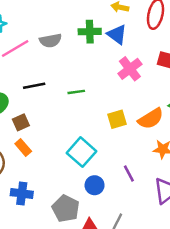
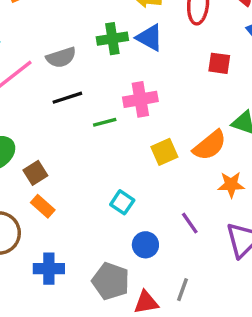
pink cross: (130, 69) -> (140, 99), moved, turned 35
black line: (34, 86) -> (67, 98), moved
cyan square: (81, 152) -> (122, 202), size x0.6

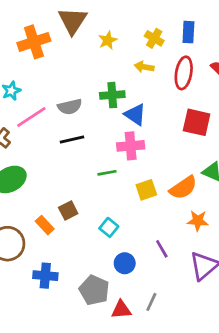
blue triangle: (150, 38) -> (135, 115), moved
red square: (219, 63) -> (197, 122), size x1.5
green line: (105, 122) -> (107, 173), moved
brown square: (35, 173) -> (68, 210), moved

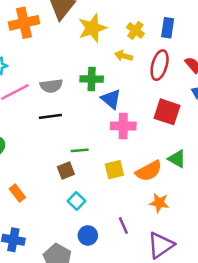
yellow star: (108, 40) -> (92, 28), size x1.6
pink cross: (131, 146) -> (123, 126), moved
brown square: (68, 210) -> (66, 170), moved

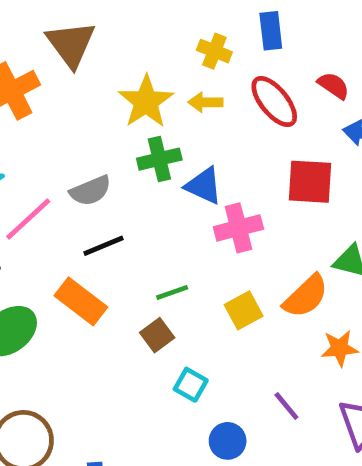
yellow star: (92, 28) -> (146, 102), moved
red ellipse: (160, 65) -> (274, 102), turned -40
orange rectangle: (17, 193) -> (81, 301), moved, size x1.5

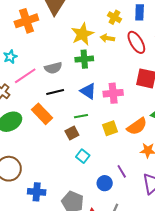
blue triangle: (204, 186) -> (88, 91), moved
blue circle: (228, 441) -> (105, 183), moved

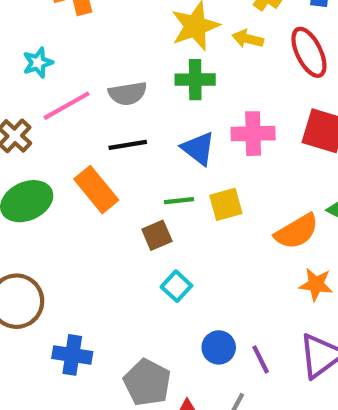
pink cross: (113, 93) -> (253, 134), moved
yellow square: (110, 128) -> (226, 204), moved
purple line: (122, 171) -> (261, 359), moved

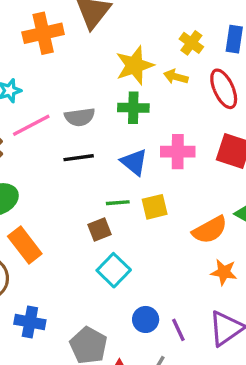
orange rectangle: (96, 190) -> (25, 245), moved
cyan square: (176, 286) -> (114, 270), size x1.4

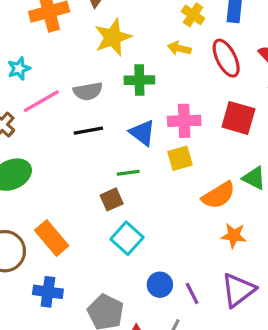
yellow star: (135, 65) -> (113, 37), moved
yellow square: (155, 207) -> (180, 158), moved
orange rectangle: (25, 245) -> (52, 238), moved

